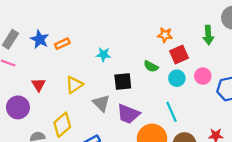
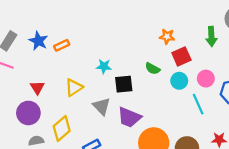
cyan star: (103, 54) -> (104, 66), moved
purple circle: (18, 107) -> (28, 113), moved
cyan line: (171, 112) -> (198, 104), moved

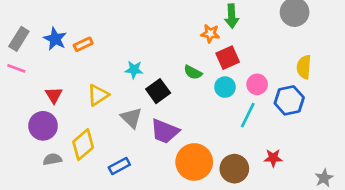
green arrow: (211, 36) -> (232, 16), moved
black square: (124, 84) -> (158, 91), turned -30
cyan line: (198, 104) -> (248, 115), turned 50

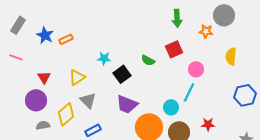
orange star: (210, 34) -> (206, 31), moved
gray rectangle: (19, 39) -> (18, 25), moved
cyan circle: (225, 87) -> (171, 107), moved
blue hexagon: (289, 100) -> (245, 95), moved
gray triangle: (131, 118) -> (88, 100), moved

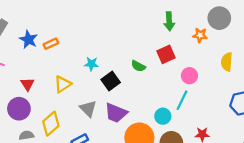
gray triangle: (88, 100) -> (88, 109), moved

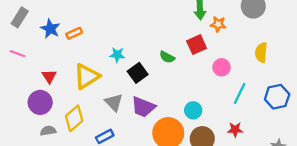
orange star: (200, 35) -> (218, 24), moved
yellow triangle: (63, 84) -> (87, 76), size x1.4
cyan line: (182, 100) -> (240, 93), moved

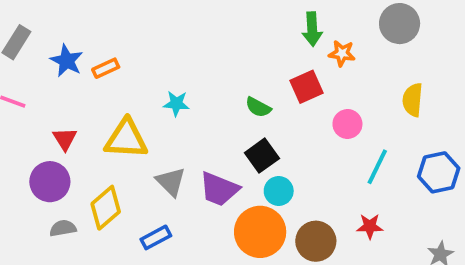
black square: (138, 73) -> (262, 156), moved
yellow triangle: (87, 76) -> (126, 139), turned 36
cyan circle: (193, 110) -> (279, 191), moved

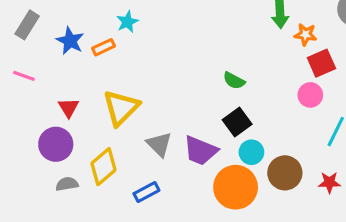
red square: (307, 87) -> (321, 63), moved
cyan star: (176, 104) -> (127, 22), moved, turned -30
yellow triangle: (126, 139) -> (121, 108), turned -48
brown circle: (316, 241) -> (285, 173), moved

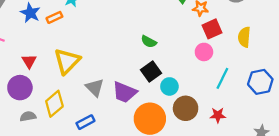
cyan circle: (251, 152) -> (169, 86), moved

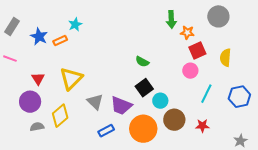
blue rectangle: (85, 122) -> (106, 131), moved

